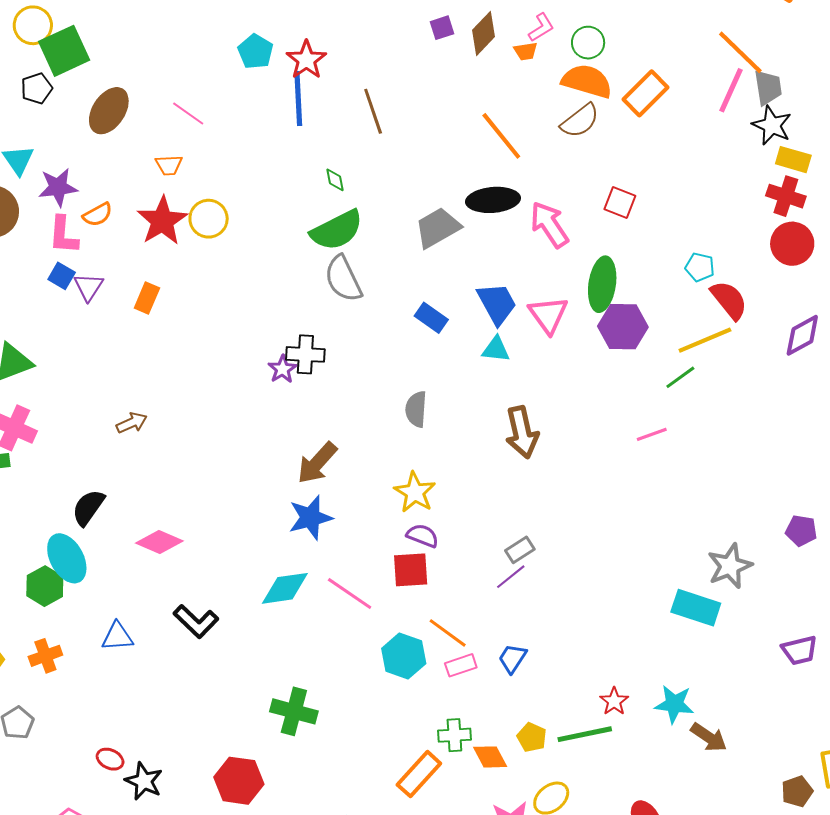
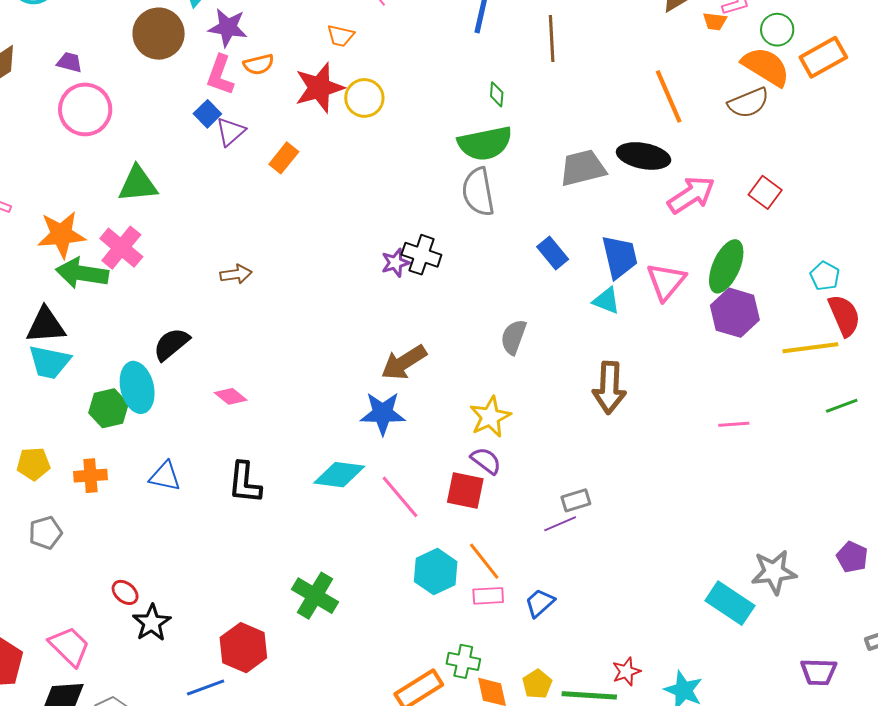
orange rectangle: (645, 93) -> (823, 57), moved
pink arrow: (549, 225) -> (691, 195), turned 75
green line: (680, 377) -> (842, 406), moved
pink diamond: (159, 542) -> (231, 396), size x0.7
black L-shape: (196, 621) -> (245, 483), turned 36

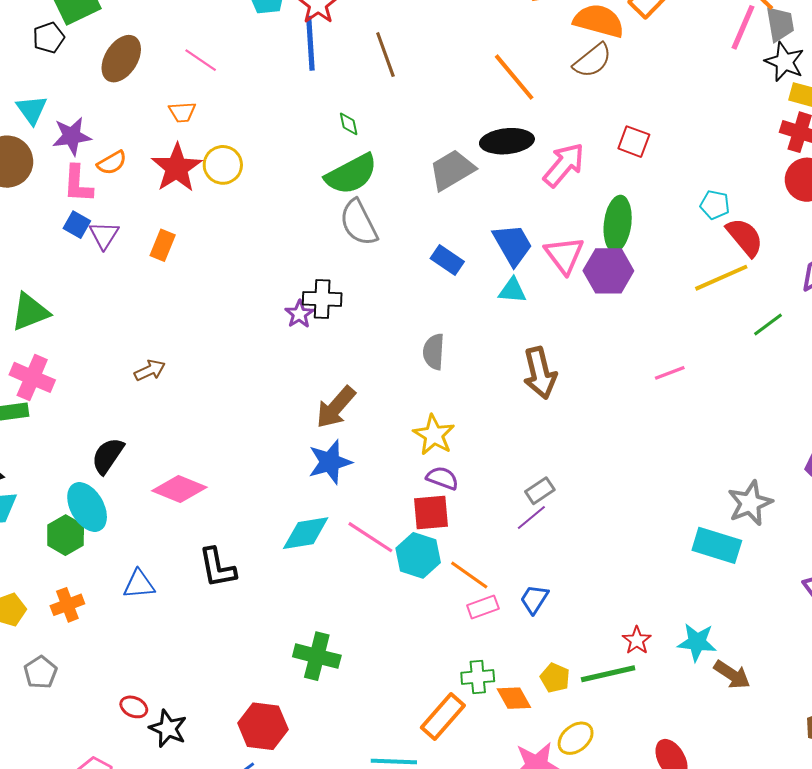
purple hexagon: (735, 313) -> (608, 271), moved
pink diamond: (231, 396) -> (179, 489), size x1.6
cyan hexagon: (436, 572) -> (418, 555), moved

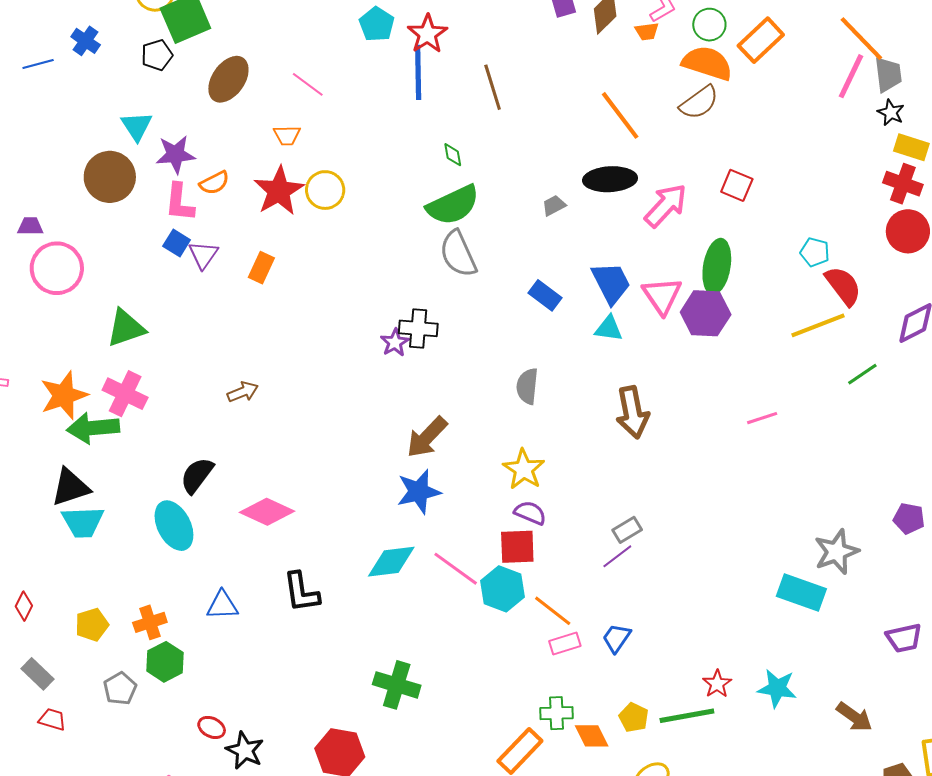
black star: (784, 62) -> (891, 112), size x0.7
gray trapezoid: (452, 170) -> (554, 205), size x0.5
green hexagon: (66, 535) -> (165, 662), moved
brown arrow: (732, 675) -> (854, 717), moved

